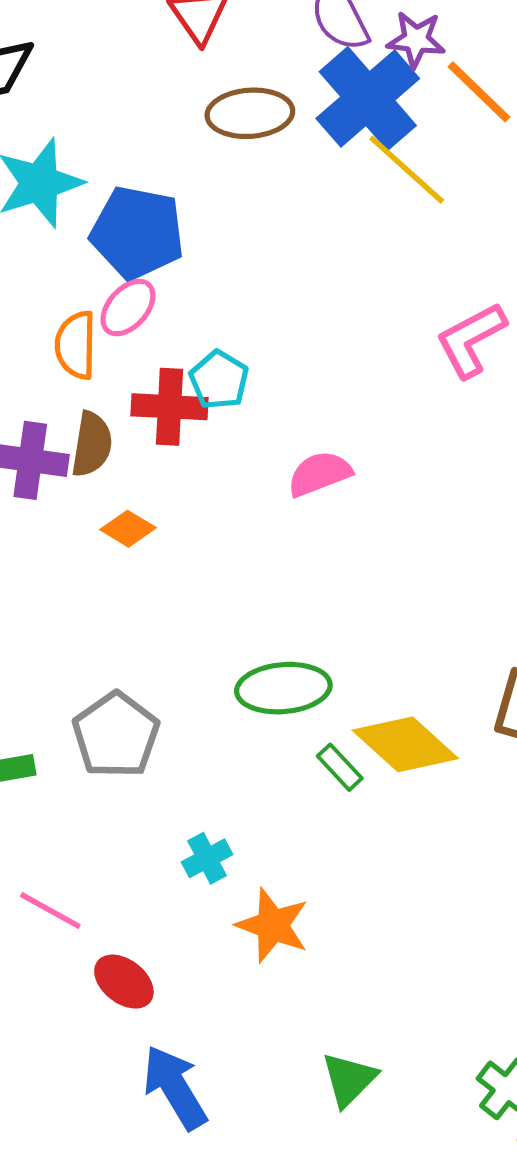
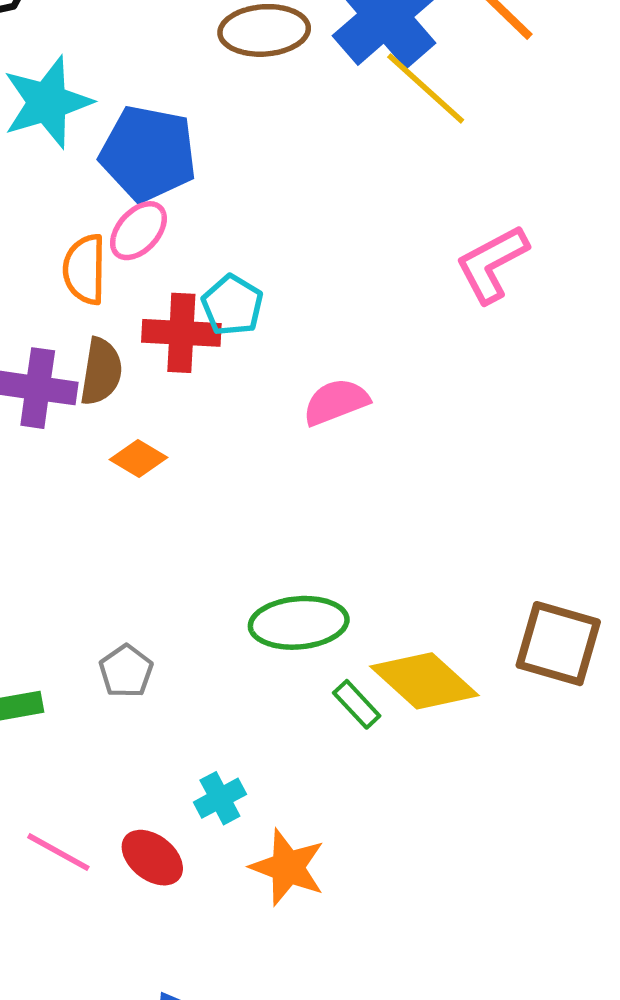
gray pentagon: (116, 735) -> (126, 671), size x0.6
red ellipse: (124, 982) -> (152, 858), moved

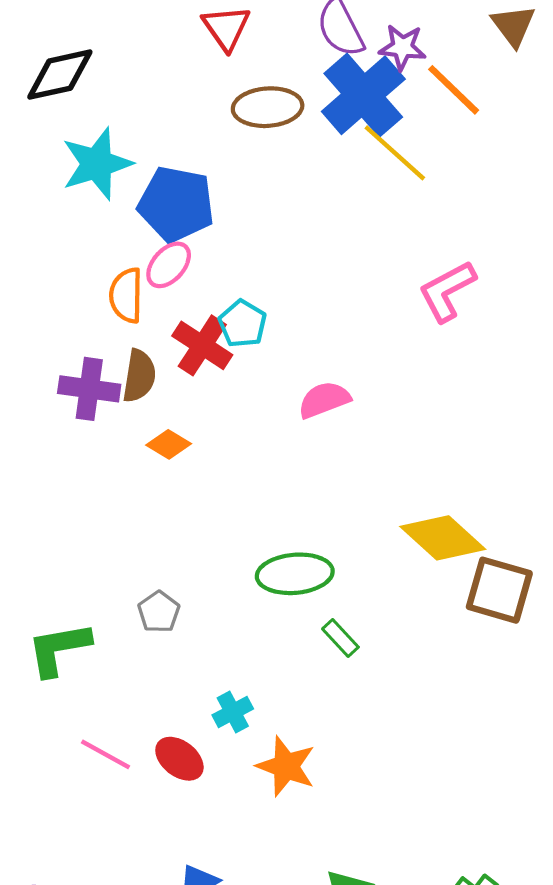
red cross: (181, 333) -> (202, 345), turned 30
yellow diamond: (424, 681) -> (443, 538), moved

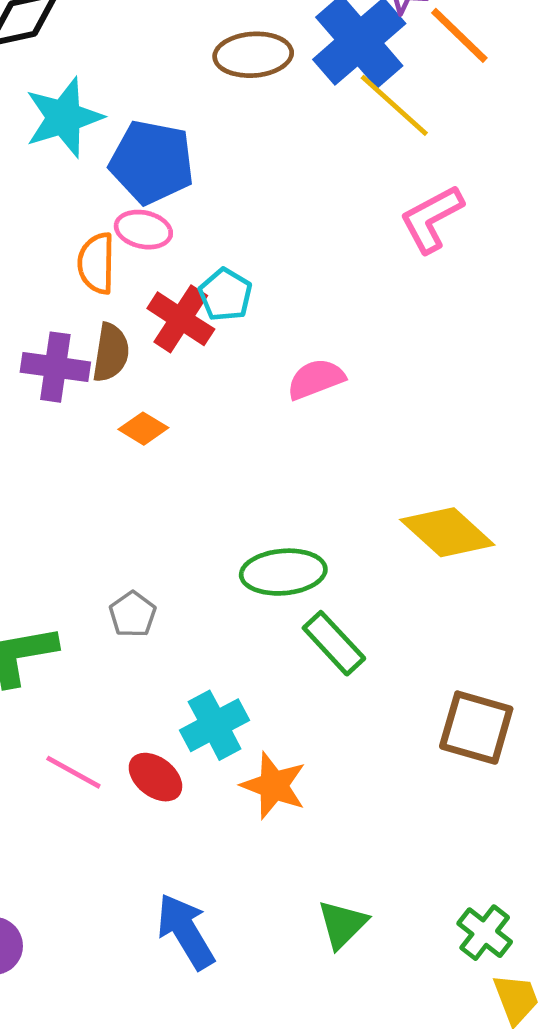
pink ellipse: (169, 265) -> (143, 230), turned 60
pink L-shape: (447, 291) -> (432, 219), moved
brown square: (499, 590) -> (476, 728), moved
green rectangle: (340, 638) -> (334, 643), size x1.5
cyan cross: (233, 712) -> (215, 725), size x1.5

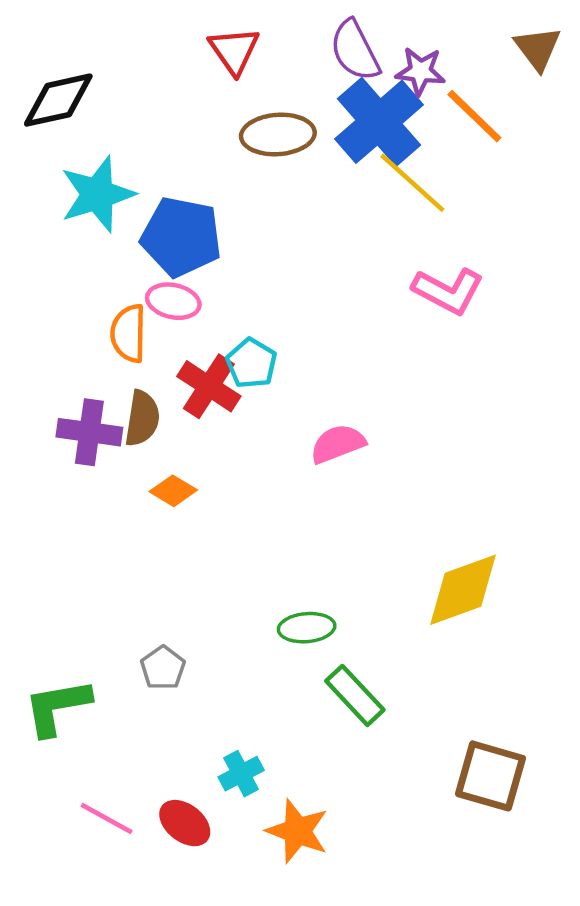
pink L-shape: (432, 219) -> (448, 291), turned -124
yellow diamond: (447, 532) -> (463, 590), turned -62
green ellipse: (283, 572) -> (307, 628), size x0.7
cyan cross: (215, 725) -> (241, 774), size x0.7

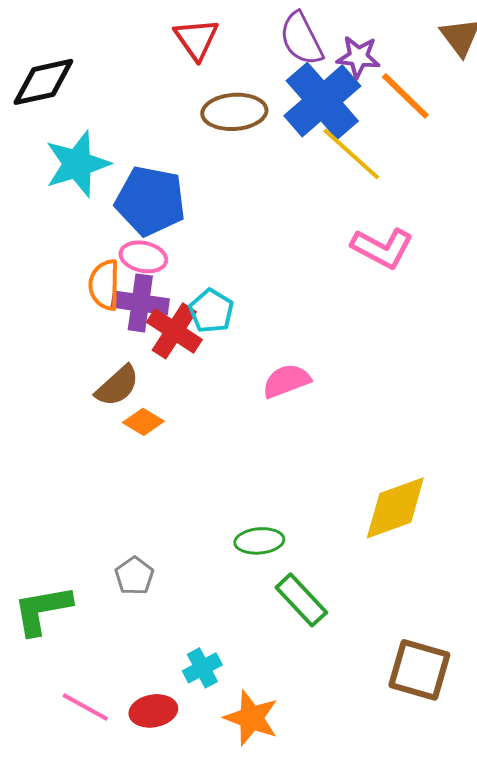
brown semicircle: (142, 418) -> (117, 386), moved, turned 39
purple cross: (89, 432) -> (140, 303), moved
red ellipse: (185, 823) -> (153, 711), turned -48

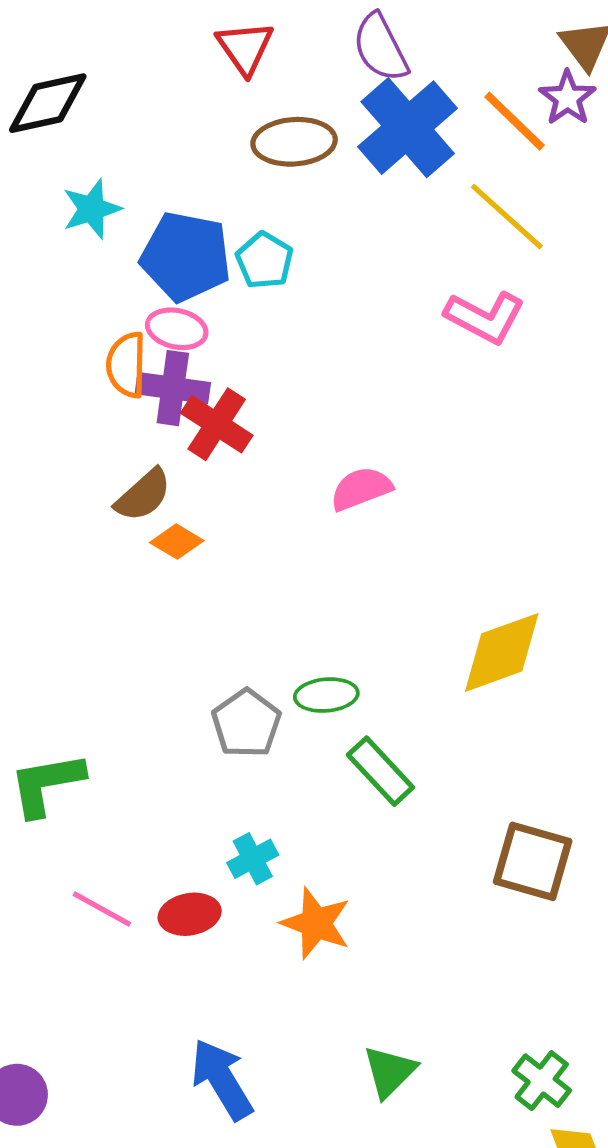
purple star: (358, 57) -> (567, 98), moved, turned 30
yellow line: (351, 154) -> (507, 217), moved
cyan star: (77, 164) -> (92, 209), size x0.7
cyan pentagon: (211, 311) -> (264, 260), moved
gray pentagon: (134, 576) -> (246, 723), moved, size x1.4

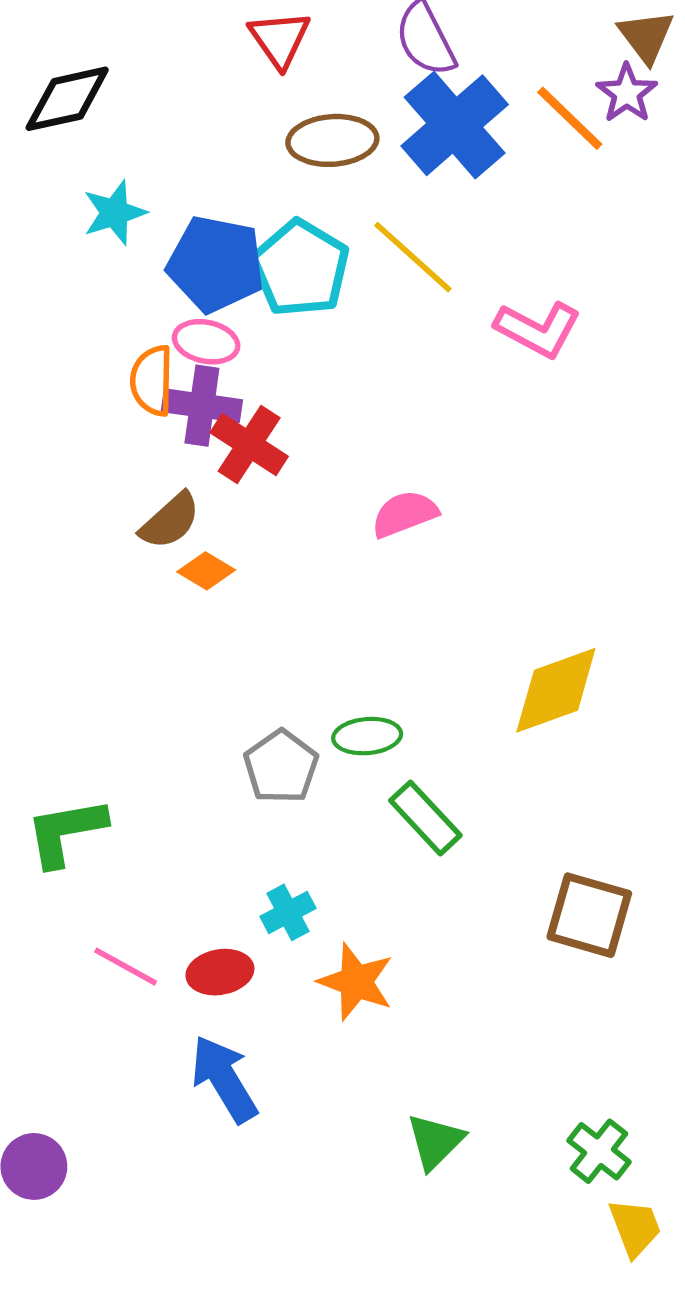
yellow line: (507, 217) -> (413, 257), moved
cyan pentagon: (264, 260) -> (300, 268), size x1.6
blue arrow: (222, 1079) -> (224, 1079), moved

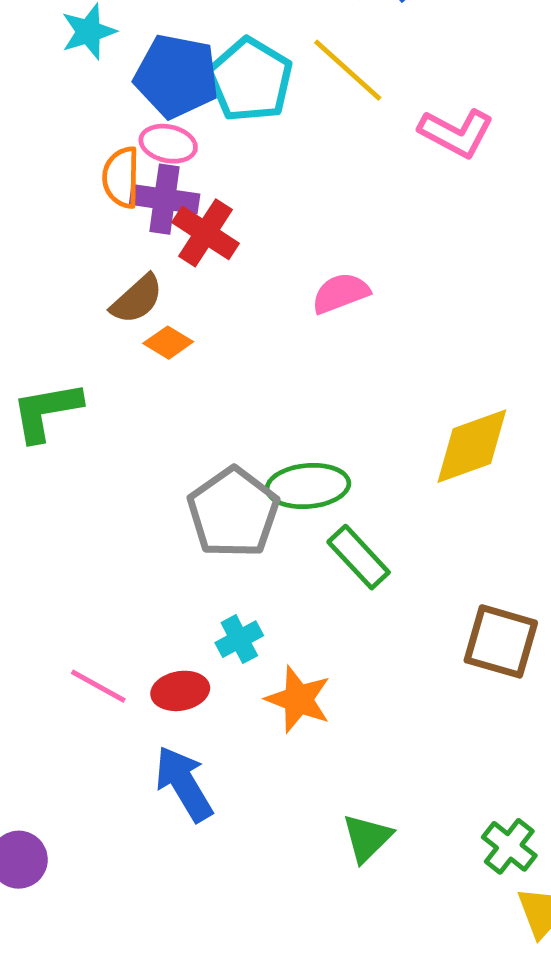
green ellipse: (367, 736) -> (308, 486), size x1.4
gray pentagon: (281, 767) -> (233, 513), size x1.4
green L-shape: (66, 832) -> (46, 411), moved

